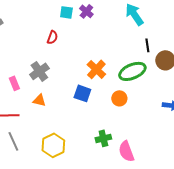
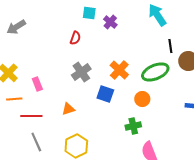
purple cross: (86, 11) -> (110, 22), moved
gray cross: (39, 71) -> (81, 72), moved
orange triangle: (39, 100) -> (68, 109), moved, turned -32
green cross: (103, 138) -> (133, 126), moved

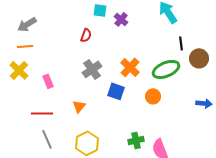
orange line: (14, 99) -> (25, 46), moved
orange triangle: (68, 109) -> (79, 106), turned -32
green cross: (133, 126) -> (136, 140), moved

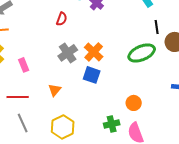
orange cross: (130, 67) -> (94, 52), moved
orange circle: (153, 96) -> (134, 103), moved

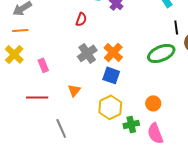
gray line: (23, 123) -> (61, 128), moved
yellow hexagon: (63, 127) -> (110, 107), moved

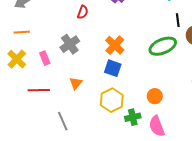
orange line: (20, 30) -> (22, 32), moved
gray cross: (87, 53) -> (70, 44), moved
yellow cross: (14, 54) -> (17, 59), moved

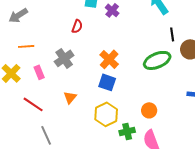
orange line: (22, 32) -> (26, 46), moved
red line: (39, 90) -> (33, 104), turned 35
gray line: (63, 121) -> (46, 135), moved

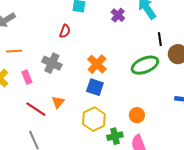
purple cross: (112, 10) -> (118, 15), moved
gray cross: (64, 58) -> (52, 63), turned -30
red line: (33, 104) -> (36, 109), moved

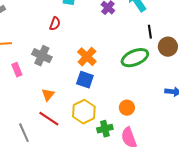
red line: (36, 109) -> (49, 119), moved

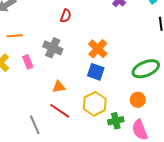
green ellipse: (135, 58) -> (146, 69), moved
orange triangle: (48, 95) -> (59, 87), turned 40

